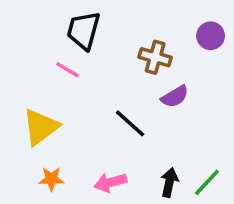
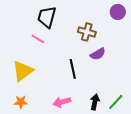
purple circle: (211, 36) -> (118, 12), moved
black line: (130, 123) -> (73, 69), turned 36
orange star: (51, 179) -> (21, 102), moved

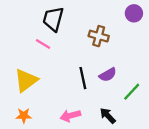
purple semicircle: (98, 54) -> (108, 75), moved
black arrow: (95, 102) -> (108, 116), turned -56
green line: (116, 102) -> (132, 92), moved

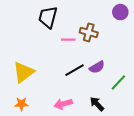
pink line: (43, 44) -> (68, 40), moved, turned -32
black line: (83, 78) -> (74, 70), turned 72

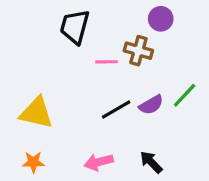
purple circle: (120, 12) -> (161, 19), moved
yellow triangle: (23, 72) -> (37, 113), turned 50
green line: (118, 82) -> (185, 95), moved

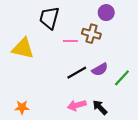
green line: (185, 95) -> (122, 78), moved
yellow triangle: (37, 113) -> (23, 48), moved
pink arrow: (99, 162) -> (77, 105), moved

